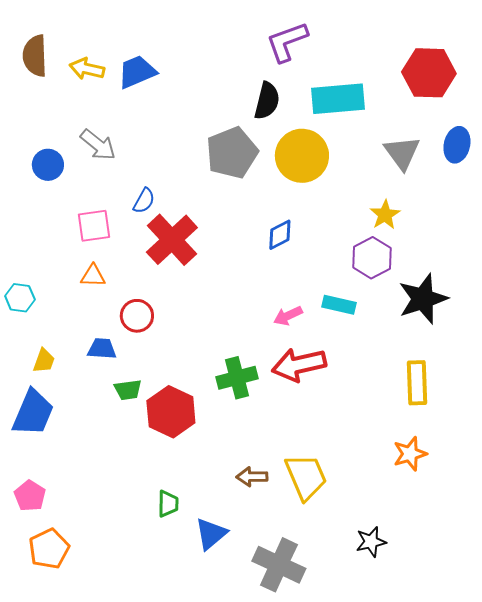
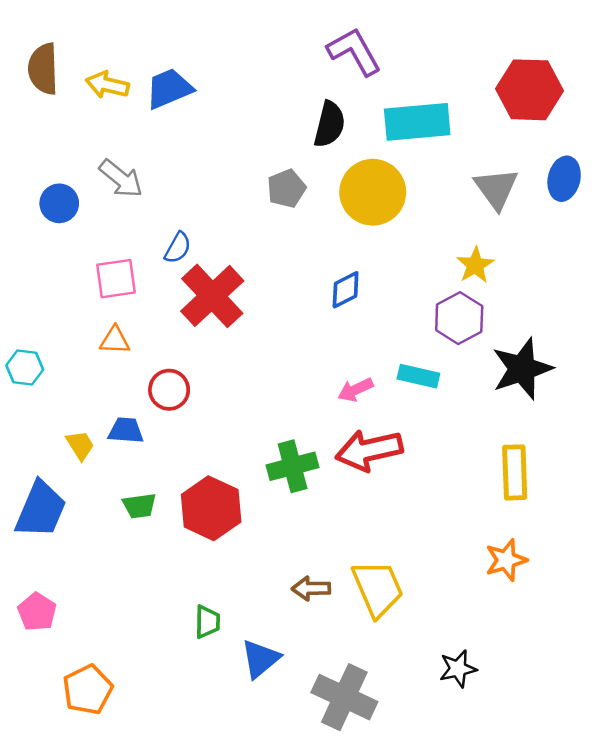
purple L-shape: (287, 42) -> (354, 52), turned 81
gray pentagon: (232, 153) -> (286, 189), size x0.6
yellow trapezoid: (44, 361) -> (80, 445), moved, turned -52
green trapezoid: (128, 390) -> (139, 506), moved
orange pentagon: (49, 549) -> (88, 690), moved

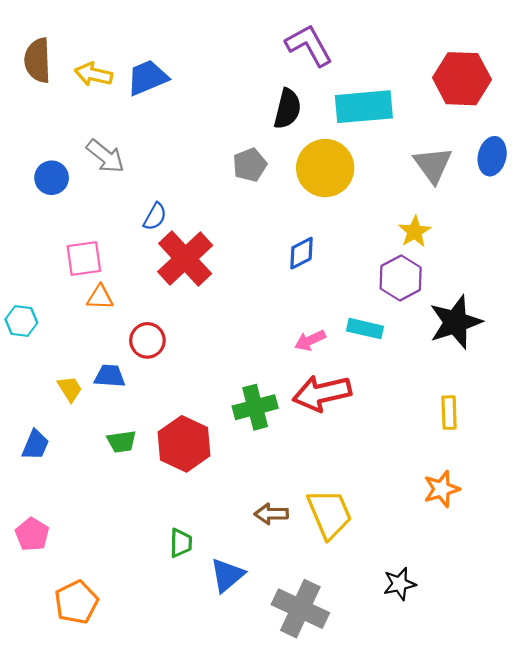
pink square: (116, 279) -> (84, 259), moved
yellow rectangle: (515, 472) -> (449, 413), size x0.7
blue trapezoid: (41, 509) -> (35, 445), size x0.6

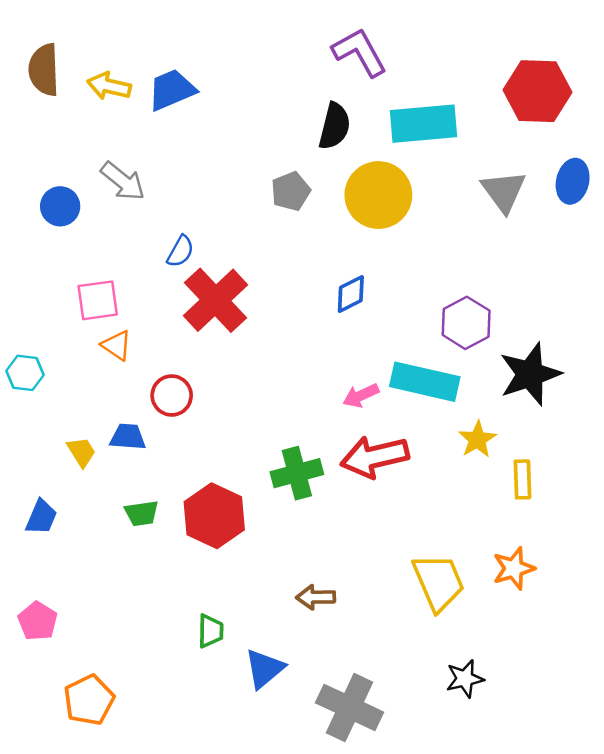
yellow star: (415, 232) -> (477, 439), moved
orange triangle: (100, 297) -> (117, 345), turned 32
cyan rectangle: (365, 329) -> (425, 382), size x1.6
yellow trapezoid: (329, 514) -> (439, 582), moved

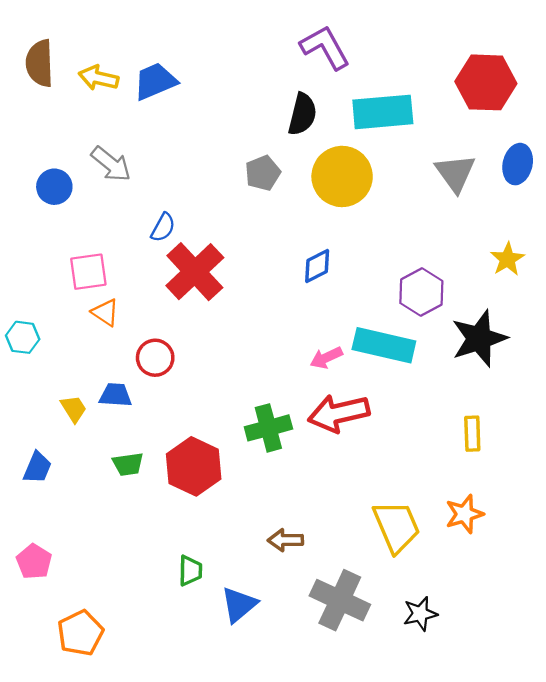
yellow star: (477, 439) -> (507, 259), moved
gray cross: (350, 707) -> (340, 600), moved

